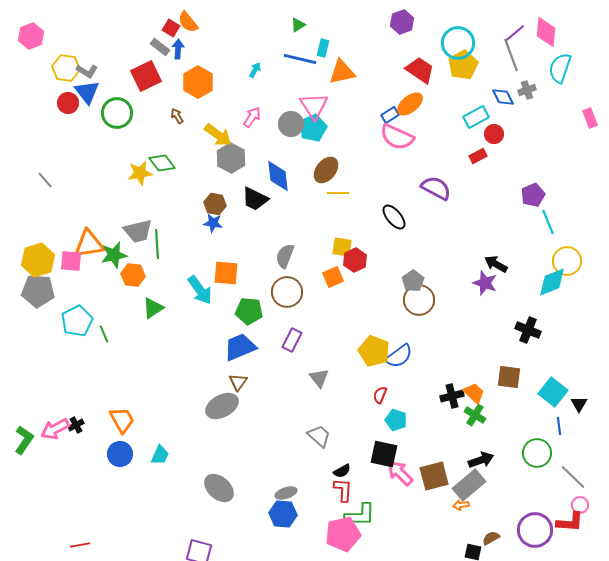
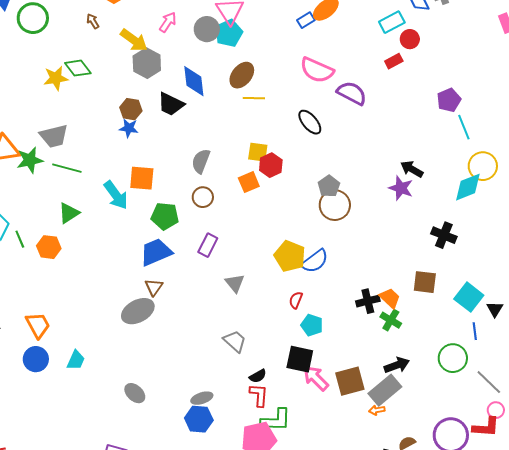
pink semicircle: (397, 137) -> (317, 70), moved
green line: (157, 244) -> (67, 168), moved, turned -72
orange hexagon: (133, 275) -> (49, 247), moved
brown circle: (287, 292) -> (203, 197), size x0.7
gray ellipse: (219, 488) -> (135, 393), size x0.7

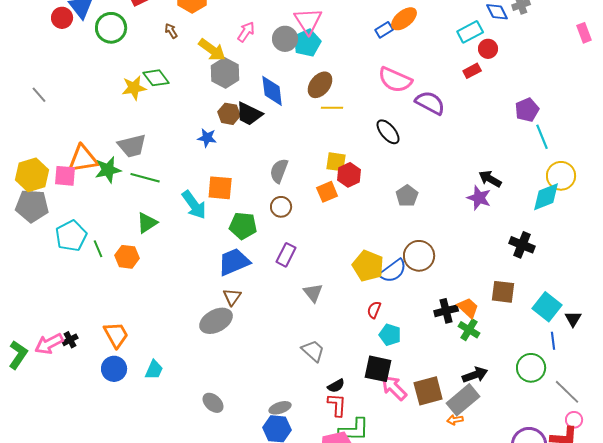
brown hexagon: (131, 109) -> (229, 114), moved
brown circle: (335, 205) -> (419, 256), moved

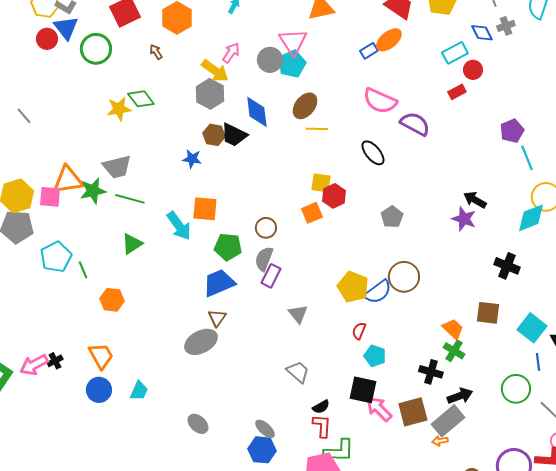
yellow arrow: (212, 50) -> (215, 71), moved
gray semicircle: (279, 171) -> (264, 259), moved
orange hexagon: (127, 257) -> (112, 300), moved
black cross: (446, 311) -> (431, 372), moved, turned 30
gray ellipse: (280, 408) -> (265, 429), turned 60

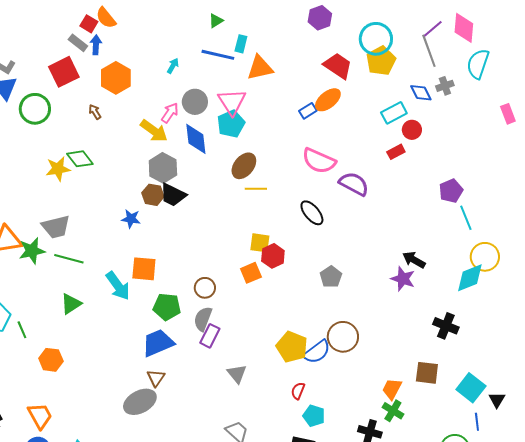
gray circle: (270, 60) -> (195, 102), moved
gray hexagon: (210, 94) -> (163, 168), moved
blue diamond: (257, 112) -> (196, 139), moved
orange trapezoid: (453, 329) -> (392, 389), turned -105

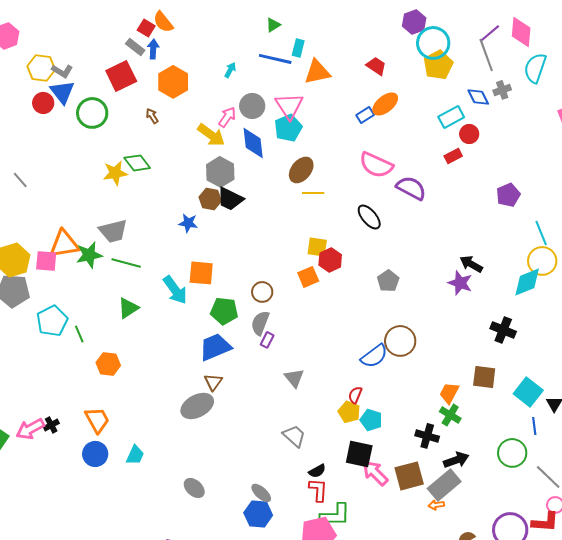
purple hexagon: (320, 18) -> (414, 22), moved
red trapezoid: (338, 66) -> (376, 66), moved, size x0.7
cyan line: (466, 218) -> (541, 233), moved
purple rectangle: (210, 336) -> (267, 340), size x0.7
yellow pentagon: (292, 347) -> (349, 412), moved, size x0.7

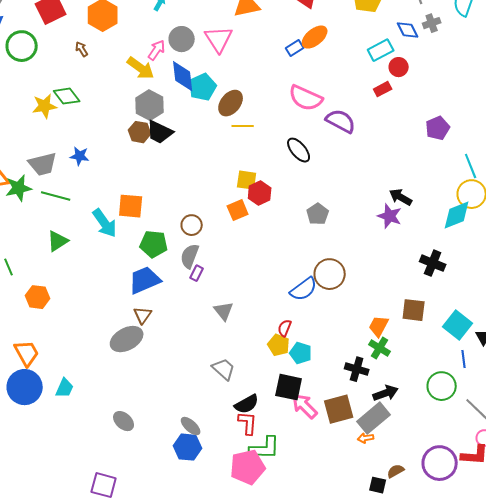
cyan pentagon: (288, 128) -> (203, 87), moved
blue star: (188, 223) -> (80, 156), moved
blue circle: (95, 454) -> (25, 387), size x1.4
black semicircle: (317, 471) -> (247, 404), size x1.4

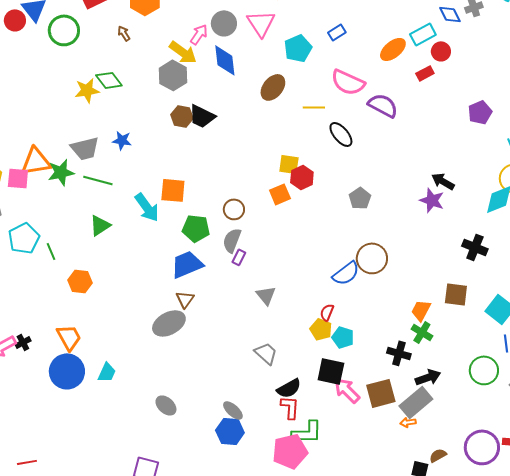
orange ellipse: (315, 37) -> (393, 49), moved
cyan pentagon: (203, 87) -> (298, 48), moved
gray hexagon: (150, 105) -> (173, 75), moved
yellow line: (243, 126) -> (314, 107), moved

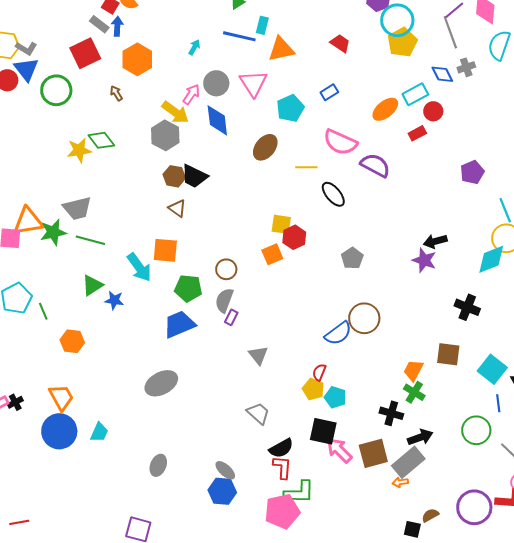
blue star: (122, 140) -> (114, 300), moved
black arrow: (443, 181) -> (435, 241), turned -45
brown triangle: (185, 299) -> (177, 208), moved, turned -30
gray ellipse: (166, 405) -> (158, 465), turned 70

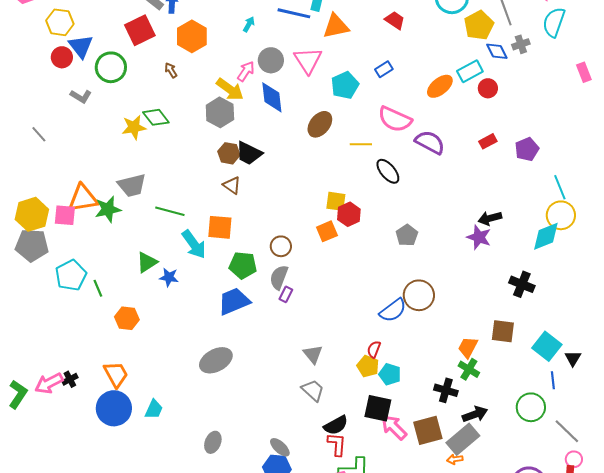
yellow pentagon: (402, 42) -> (479, 25), moved
gray L-shape: (26, 48) -> (81, 96), moved
red rectangle: (417, 133) -> (488, 141), moved
green line: (90, 240) -> (170, 211), moved
gray triangle: (258, 355) -> (313, 354), moved

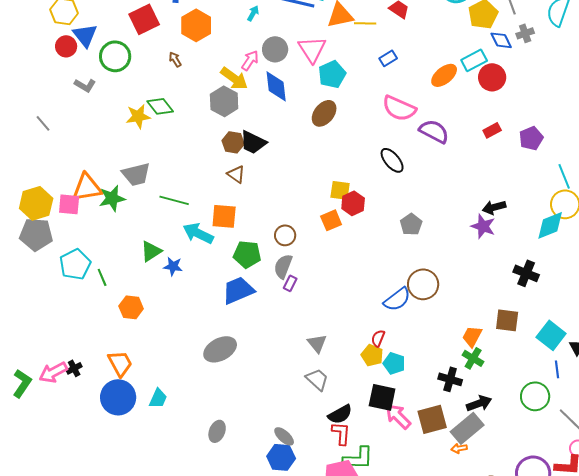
cyan pentagon: (345, 85) -> (332, 74), moved
red circle: (488, 88) -> (492, 77), size x1.4
yellow line: (361, 144) -> (365, 23), moved
cyan arrow: (194, 244) -> (198, 233), turned 152

